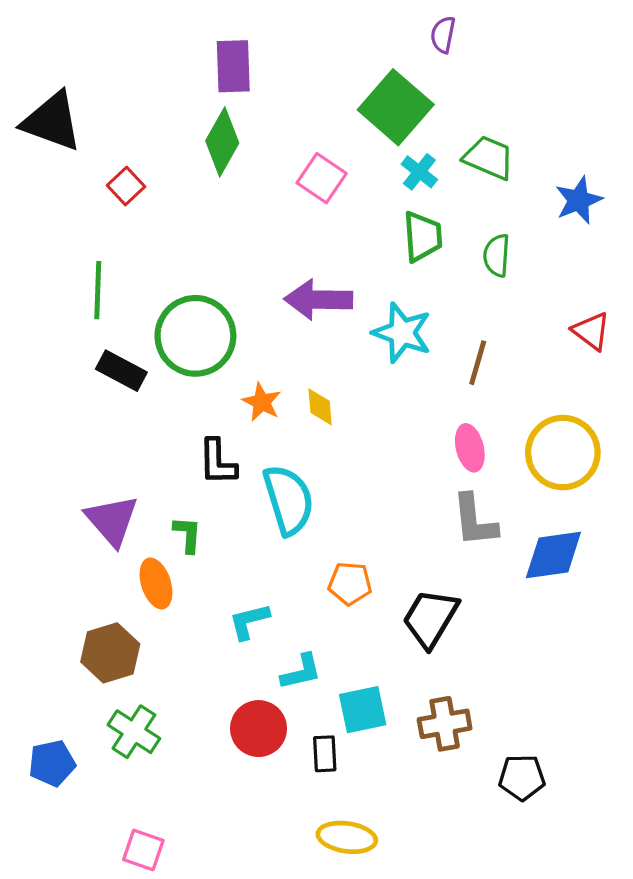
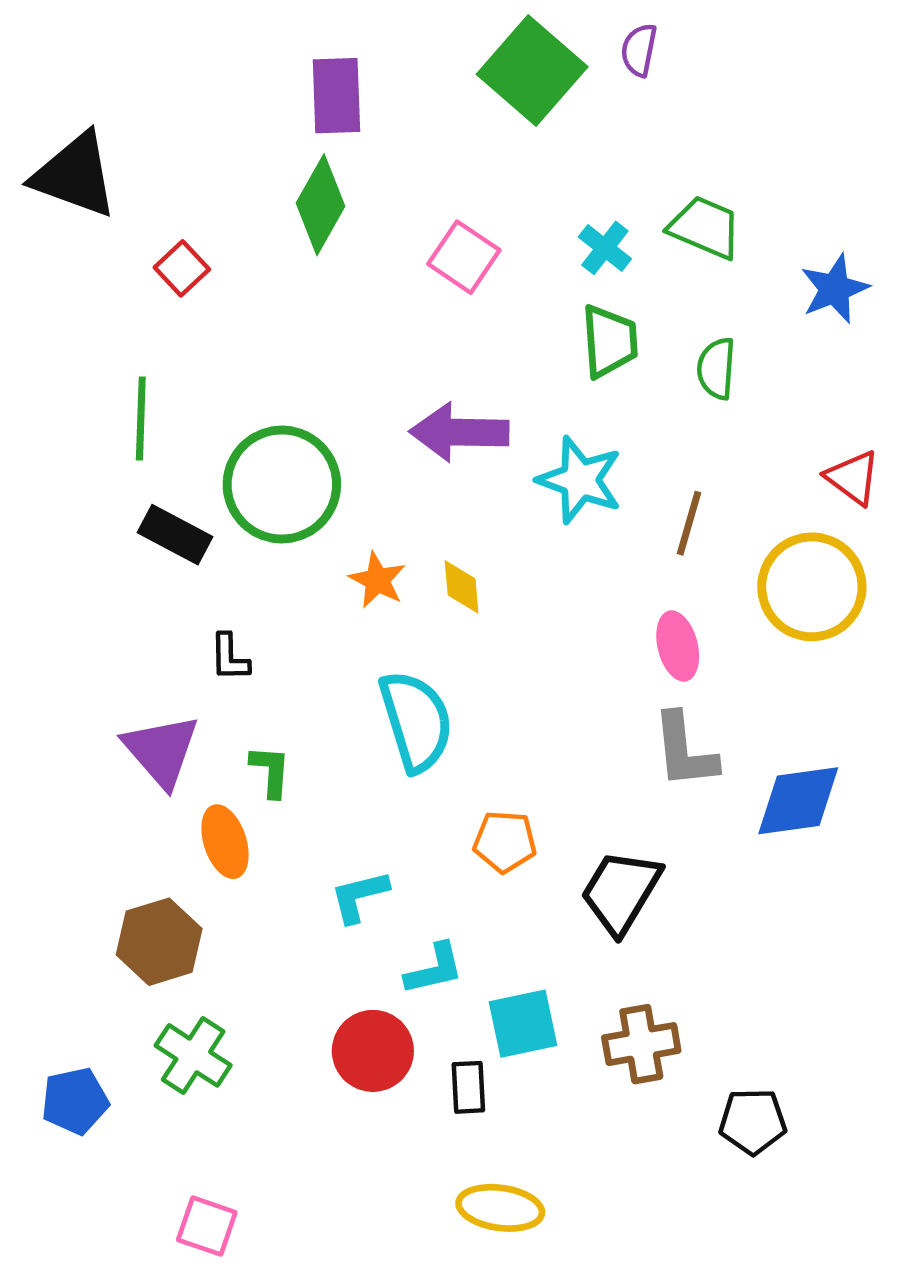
green square: (396, 107) -> (532, 71), moved
yellow circle: (563, 453) -> (812, 587), moved
black L-shape: (218, 462) -> (230, 657), moved, size x0.7

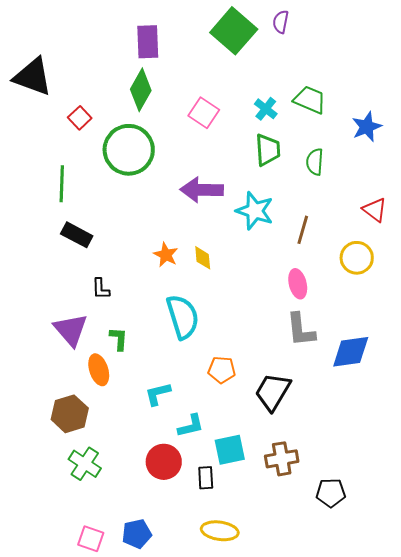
green circle: (282, 485) -> (129, 150), moved
yellow circle: (812, 587) -> (357, 258), size x0.7
blue pentagon: (75, 1101) -> (137, 534), moved

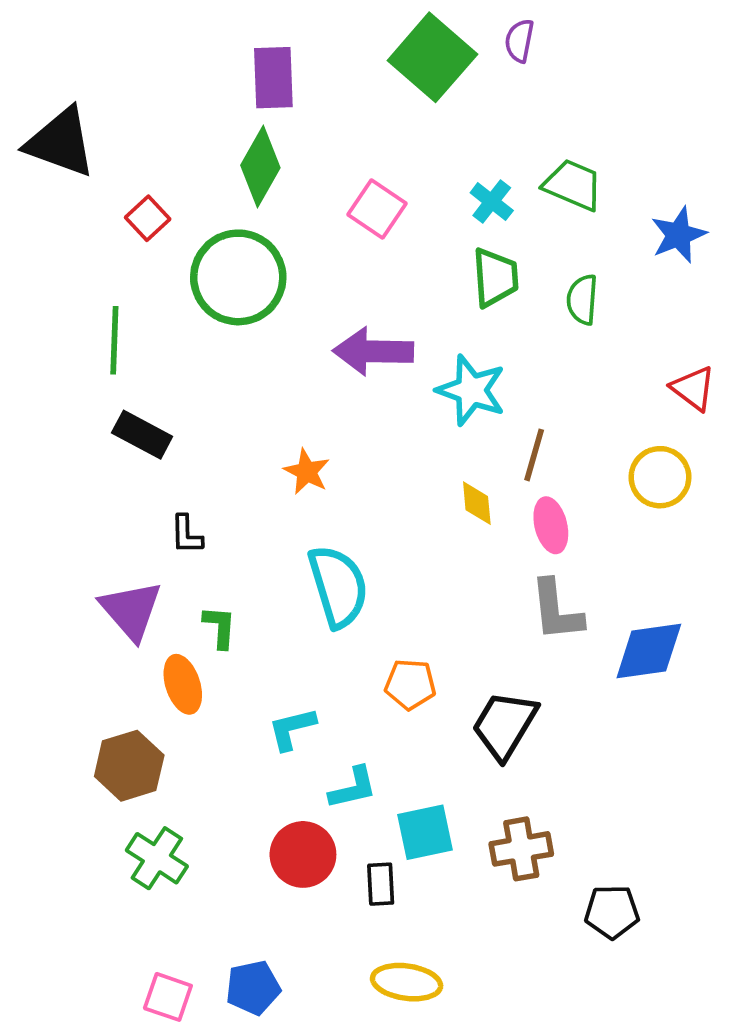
brown line: (303, 230) -> (534, 455), moved
yellow diamond: (203, 258) -> (477, 503), moved

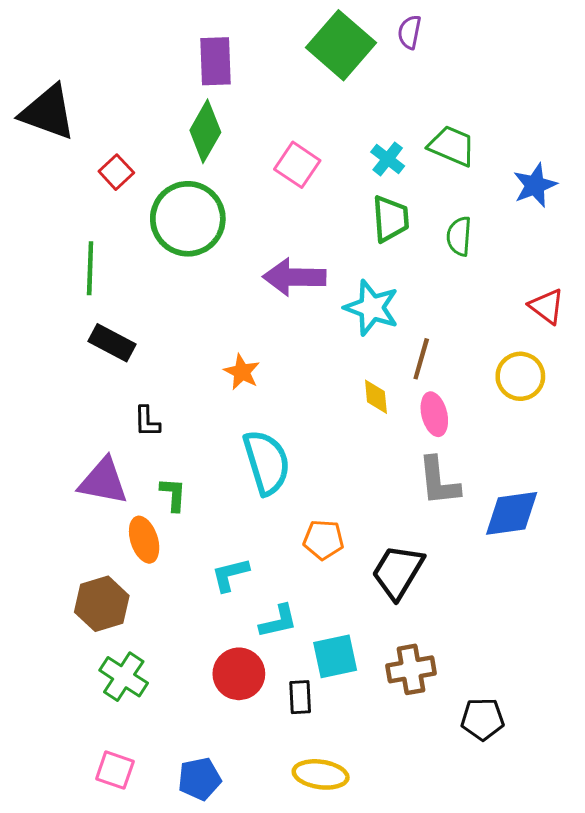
purple triangle: (131, 610) -> (103, 481), turned -38
pink square: (168, 997) -> (115, 770), moved

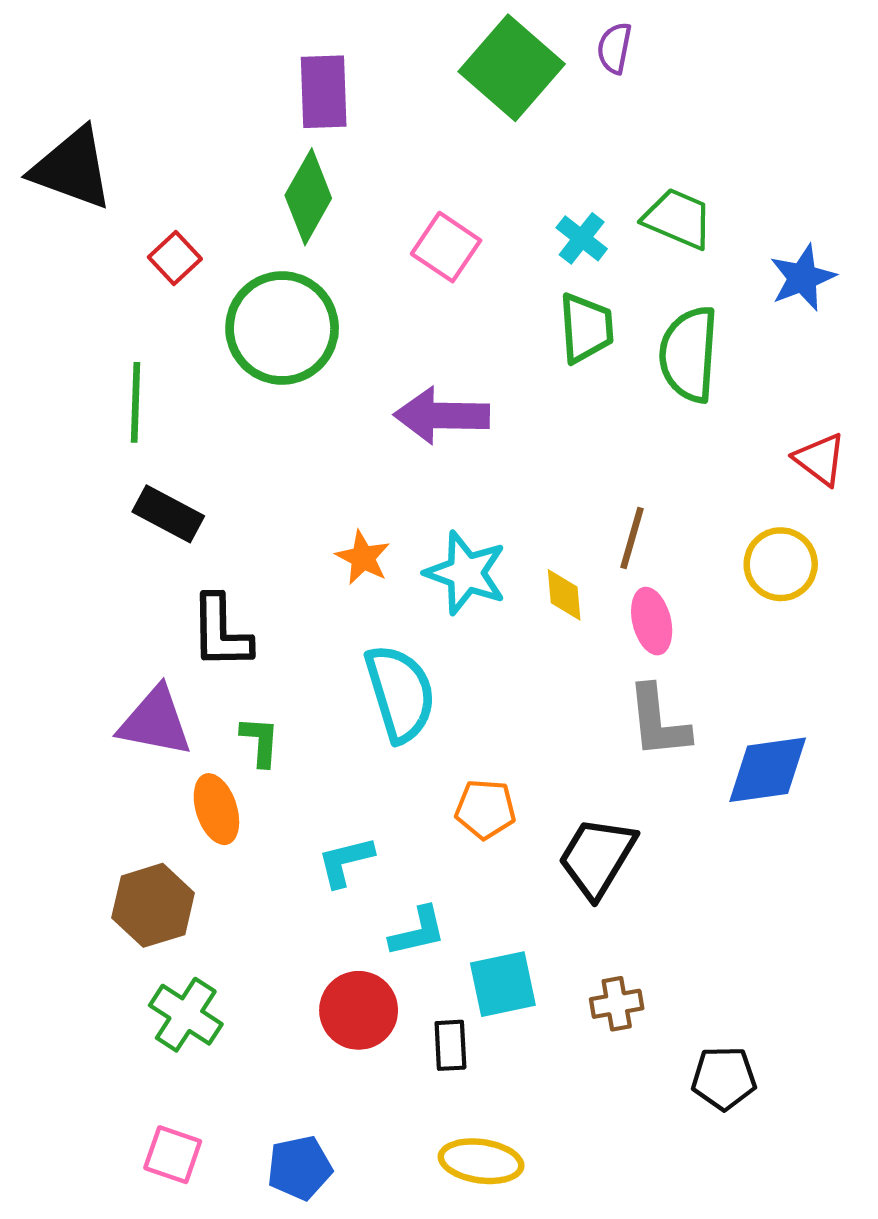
green semicircle: (459, 236) -> (689, 354), size x1.6
cyan star: (372, 308) -> (466, 573), moved
black L-shape: (147, 421) -> (221, 632), size x1.6
brown cross: (411, 669) -> (617, 1004), size x0.7

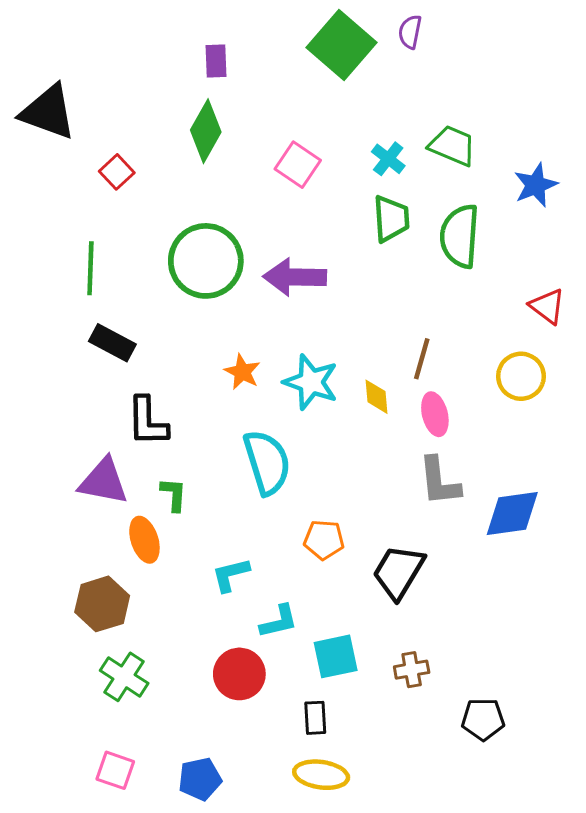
purple rectangle: (324, 92) -> (216, 61), size x0.7
green circle: (282, 328) -> (206, 261), moved
black rectangle: (450, 1045) -> (315, 718), moved

